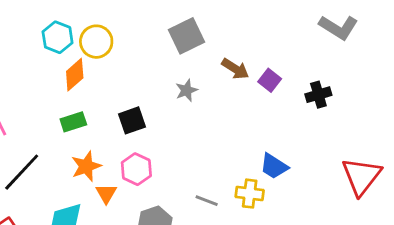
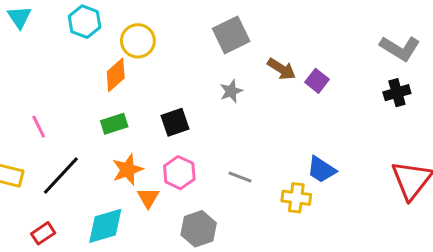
gray L-shape: (338, 27) -> (400, 48), moved
cyan hexagon: (58, 37) -> (85, 22), moved
black cross: (318, 95) -> (397, 93), moved
gray line: (207, 201) -> (240, 177), moved

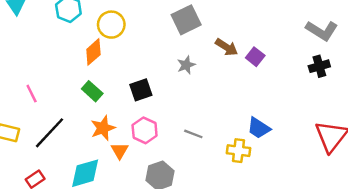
green rectangle: (114, 124) -> (92, 91), turned 60

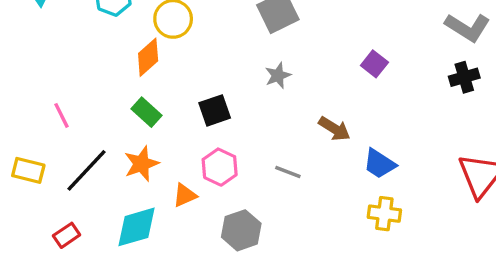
brown arrow: (227, 47) -> (334, 129), moved
orange star: (103, 128) -> (141, 164), moved
orange triangle: (120, 151) -> (185, 195), turned 36
yellow cross: (238, 151) -> (384, 214), moved

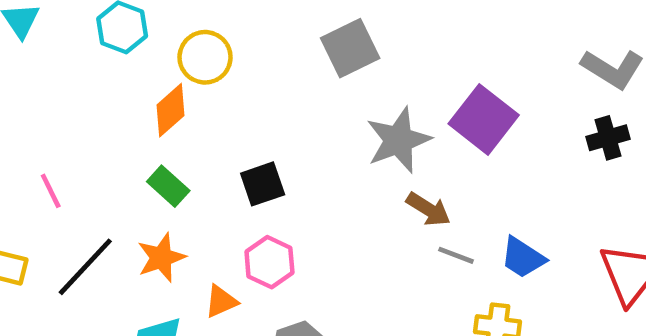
purple square: (374, 64) -> (484, 119), size x1.8
gray star: (278, 76) -> (398, 140), moved, size x1.8
blue trapezoid: (379, 164) -> (523, 258), moved
gray line: (288, 172) -> (456, 255), moved

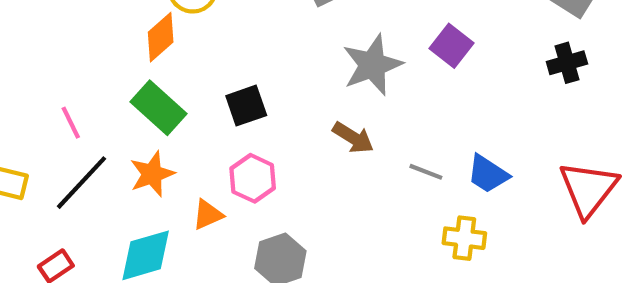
purple square: (484, 119) -> (451, 46), size x0.7
green rectangle: (168, 186) -> (158, 108), size x1.4
pink line: (51, 191) -> (71, 123), moved
brown arrow: (428, 209) -> (353, 138), moved

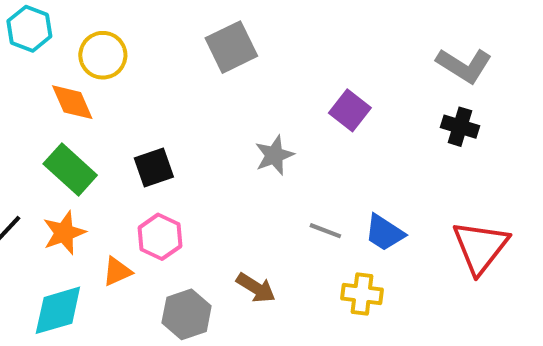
orange diamond: (161, 37) -> (72, 102), turned -72
black cross: (567, 63) -> (460, 127), turned 33
gray star: (372, 65) -> (274, 155), moved, size x0.7
brown arrow: (353, 138) -> (256, 288), moved

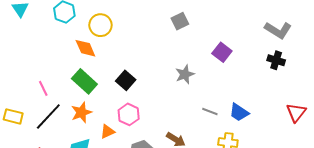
gray square: (231, 47) -> (180, 21), moved, size x0.7
black square: (154, 167) -> (126, 80), turned -30
red triangle: (480, 247) -> (296, 112), moved, size x0.7

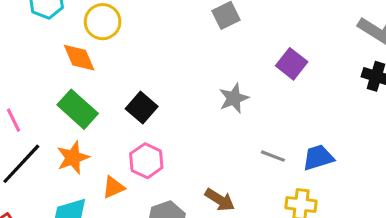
blue trapezoid: (239, 112) -> (318, 158), turned 130

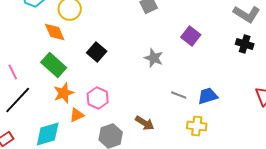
gray star: (234, 98) -> (154, 58), turned -30
black square: (142, 108) -> (97, 52), moved
orange star: (73, 158) -> (64, 93), moved

